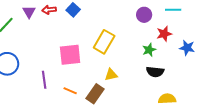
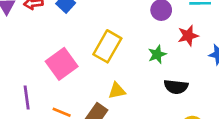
green star: (149, 50) -> (157, 54), moved
pink square: (70, 55) -> (62, 64), turned -30

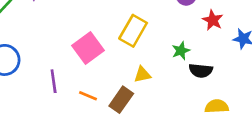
red star: (188, 36) -> (213, 20), turned -30
green star: (157, 54) -> (181, 51), moved

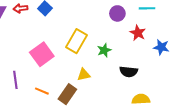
green star: (181, 51) -> (104, 50), moved

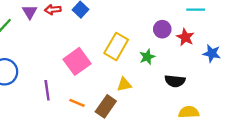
purple circle: (117, 13) -> (162, 29), moved

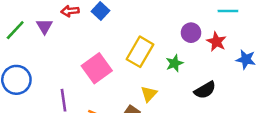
purple triangle: (30, 12) -> (44, 26), moved
black semicircle: (175, 81) -> (205, 90), turned -36
yellow triangle: (124, 84) -> (149, 94), turned -35

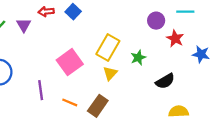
purple circle: (191, 33) -> (156, 21), moved
yellow triangle: (149, 94) -> (110, 73), moved

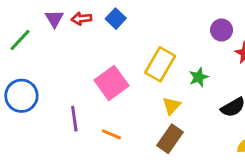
purple triangle: (24, 25) -> (54, 19), moved
yellow triangle: (110, 73) -> (172, 106), moved
brown rectangle: (98, 106) -> (170, 139), moved

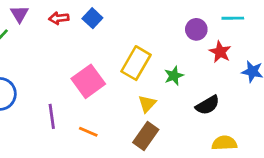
purple triangle: (54, 19) -> (20, 14), moved

